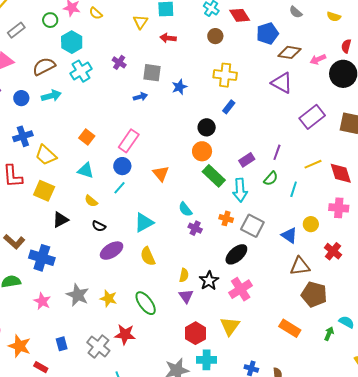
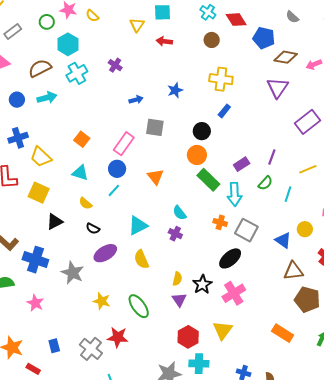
blue pentagon: (267, 33) -> (264, 38), turned 30
gray square: (152, 73) -> (155, 127), moved
purple triangle: (282, 83) -> (278, 88), turned 35
purple cross: (195, 228) -> (175, 234), moved
gray star: (78, 295) -> (73, 273), moved

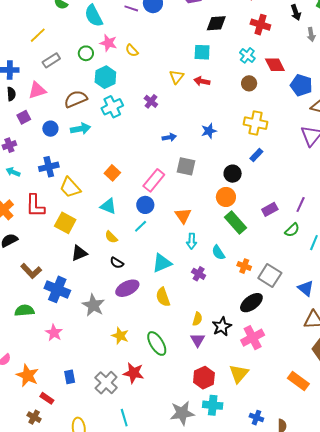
yellow triangle: (137, 25) -> (177, 77), moved
cyan arrow: (235, 194) -> (192, 241), moved, size x0.7
cyan semicircle: (180, 213) -> (218, 253), moved

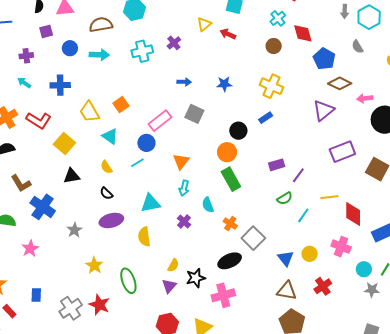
cyan cross: (112, 107) -> (142, 51), moved
yellow trapezoid: (70, 187) -> (90, 112), moved
red L-shape: (35, 206) -> (39, 120), turned -70
purple rectangle: (270, 209) -> (277, 165), moved
gray star: (93, 305) -> (74, 230), size x0.7

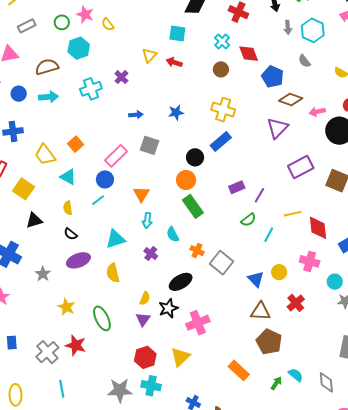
blue rectangle: (266, 118) -> (221, 141), size x1.5
yellow semicircle: (106, 167) -> (68, 208), turned 32
black ellipse: (230, 261) -> (181, 282), moved

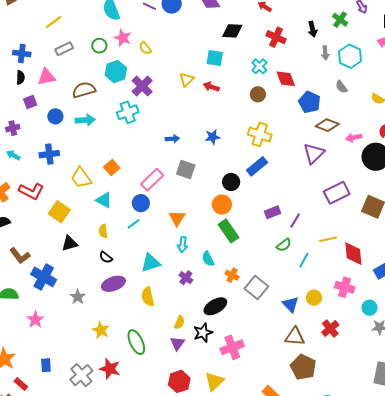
purple cross: (121, 77) -> (142, 86), moved, size x1.5

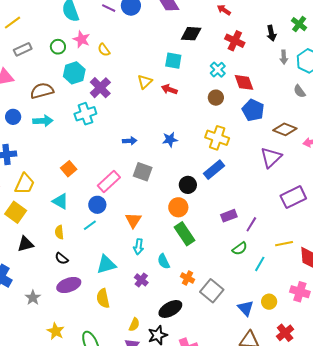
blue pentagon: (310, 102) -> (253, 110), moved
yellow trapezoid: (81, 178) -> (25, 184), moved, turned -120

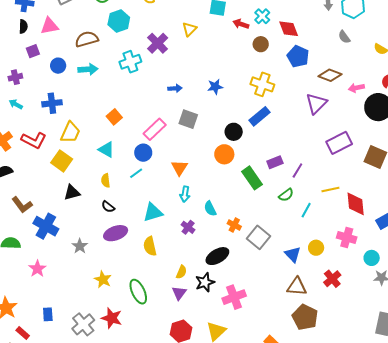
purple cross: (100, 88) -> (158, 43), moved
red arrow: (169, 89) -> (241, 24), moved
green rectangle: (185, 234) -> (252, 178), moved

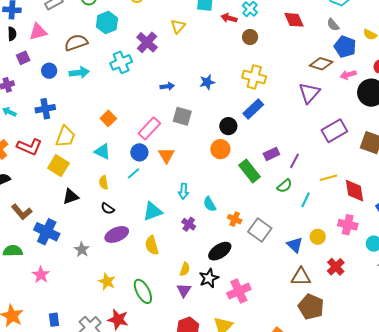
red diamond: (289, 29) -> (294, 20), moved
blue pentagon: (298, 56) -> (345, 47), moved
orange triangle: (179, 168) -> (166, 155), moved

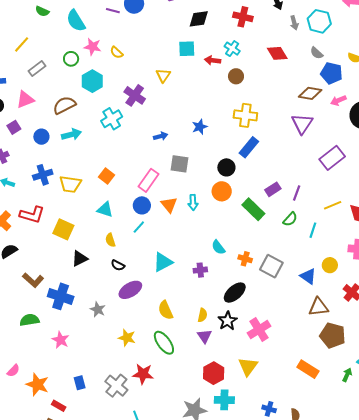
yellow trapezoid: (65, 137) -> (70, 184), moved, turned 85
cyan arrow: (184, 191) -> (193, 202), moved
purple cross: (189, 224) -> (200, 270), turned -32
yellow semicircle: (152, 245) -> (165, 310), moved

